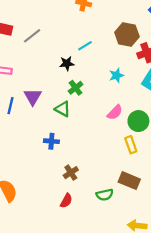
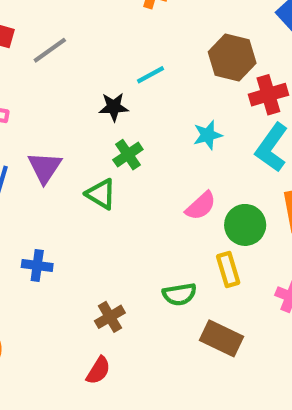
blue cross: (51, 141) -> (37, 266), moved
green semicircle: (105, 195) -> (179, 294), moved

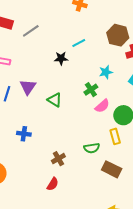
green cross: (128, 155) -> (91, 90), moved

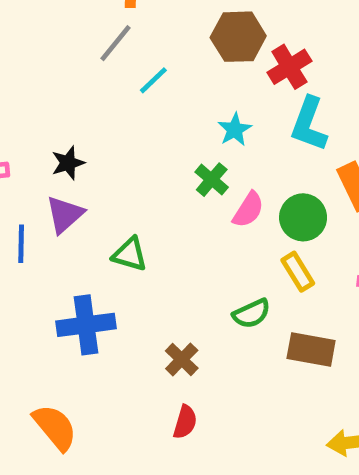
gray line: (31, 31) -> (115, 43), moved
black star: (61, 58) -> (68, 163), moved
purple triangle: (28, 87) -> (65, 214), turned 30
green triangle: (55, 100) -> (130, 254), moved
blue cross: (24, 134) -> (86, 325), size x1.6

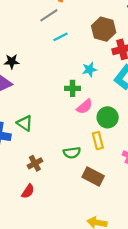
green cross: (212, 180) -> (73, 88), turned 32
green triangle: (130, 254) -> (25, 123), moved

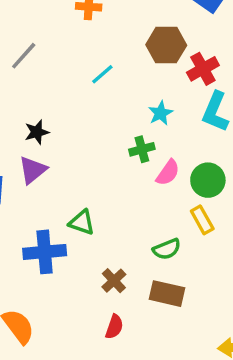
gray line: (49, 15) -> (24, 56), moved
brown rectangle: (93, 177) -> (167, 294), moved

